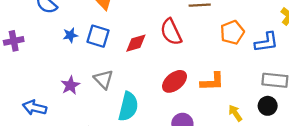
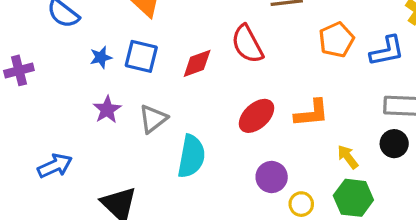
gray triangle: (104, 79) -> (153, 119), turned 40
purple star: (70, 85) -> (107, 110), moved
blue arrow: (35, 108) -> (55, 166), turned 145

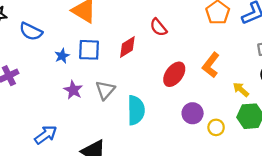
red semicircle: (247, 44) -> (158, 27), size x0.7
orange L-shape: (312, 113) -> (211, 65), turned 145

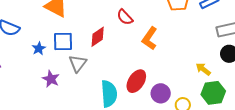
orange L-shape: (211, 65) -> (150, 38), moved
red ellipse: (174, 74) -> (136, 81), moved
gray triangle: (105, 90) -> (78, 63), moved

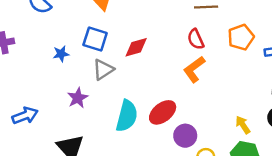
red semicircle: (125, 17) -> (196, 39), moved
blue star: (39, 48) -> (61, 54), moved
purple star: (51, 79) -> (78, 98), moved

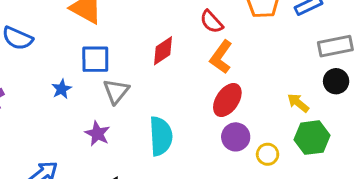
red diamond: (136, 47) -> (163, 51), moved
red ellipse: (163, 112) -> (227, 100), moved

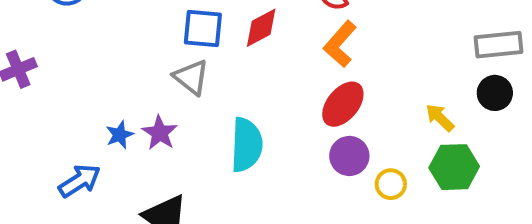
blue square: (95, 59) -> (203, 28), moved
blue star: (62, 89) -> (120, 135), moved
gray triangle: (116, 91) -> (191, 77), turned -36

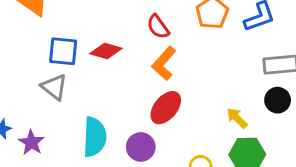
red diamond: (261, 28) -> (106, 51), turned 44
purple star: (160, 133) -> (31, 142), moved
purple circle: (349, 156) -> (141, 147), moved

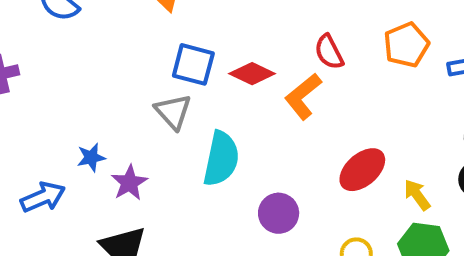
orange L-shape: (164, 63) -> (303, 96), moved
red ellipse: (166, 108) -> (362, 170), moved
cyan semicircle: (95, 137) -> (221, 159), moved

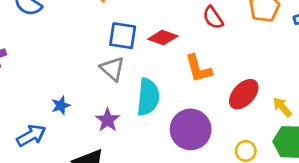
orange L-shape: (303, 96) -> (198, 69), moved, turned -60
purple star: (129, 183) -> (108, 120), moved
purple circle: (279, 213) -> (191, 129), size x1.5

